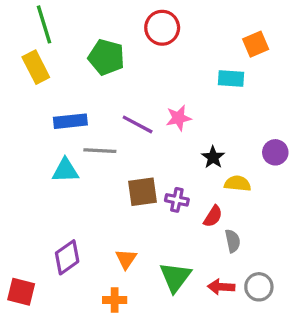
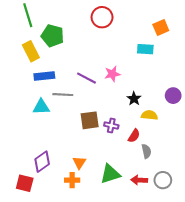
green pentagon: (106, 57) -> (53, 36), moved
yellow rectangle: (36, 67) -> (31, 51), moved
green triangle: (175, 277) -> (110, 174), turned 35
red square: (21, 292) -> (25, 183), moved
orange cross: (115, 300) -> (72, 180), moved

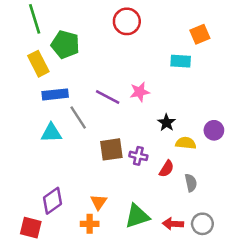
gray line: (63, 95) -> (78, 117), turned 54
purple circle: (173, 96) -> (214, 130), moved
gray semicircle: (146, 151) -> (191, 183), moved

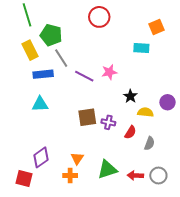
gray line: (78, 117) -> (61, 58), moved
gray semicircle: (191, 183) -> (149, 143), turned 32

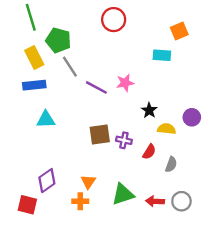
blue rectangle: (43, 74) -> (34, 85), moved

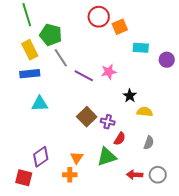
orange square: (179, 31) -> (120, 27), moved
purple circle: (192, 117) -> (167, 60), moved
brown square: (100, 135) -> (87, 117), turned -36
red semicircle: (149, 152) -> (120, 139), moved
green triangle: (123, 194) -> (107, 157), moved

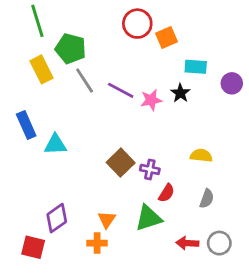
blue rectangle: (30, 74) -> (26, 125), moved, turned 72
purple line: (84, 76) -> (121, 90), moved
black star: (130, 96) -> (180, 93), moved

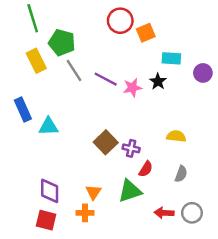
purple diamond: (57, 218) -> (50, 191), turned -55
red square: (33, 247) -> (46, 220), moved

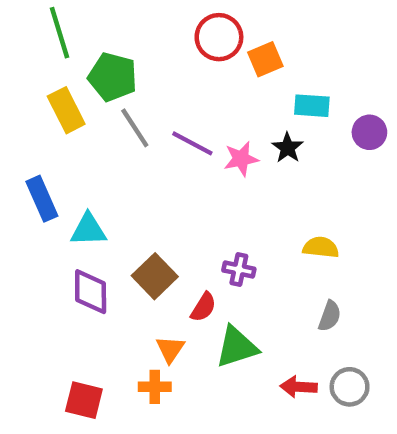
brown square: (106, 142) -> (155, 276), moved
red semicircle: (146, 169) -> (203, 307), moved
purple diamond: (50, 191) -> (91, 292), moved

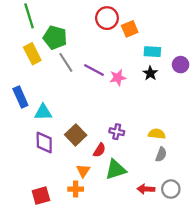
black star: (288, 148) -> (150, 73), moved
yellow semicircle: (321, 247) -> (157, 134), moved
red square: (84, 400) -> (41, 196), turned -30

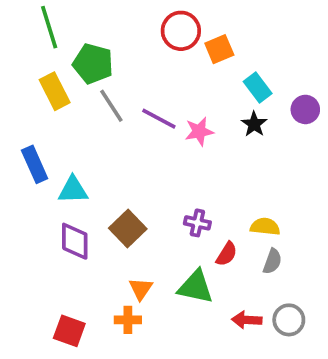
cyan rectangle: (152, 52) -> (258, 88), turned 49
red semicircle: (99, 150) -> (227, 254), moved
green triangle: (116, 170) -> (196, 287), turned 30
red square: (41, 196) -> (69, 331), turned 36

